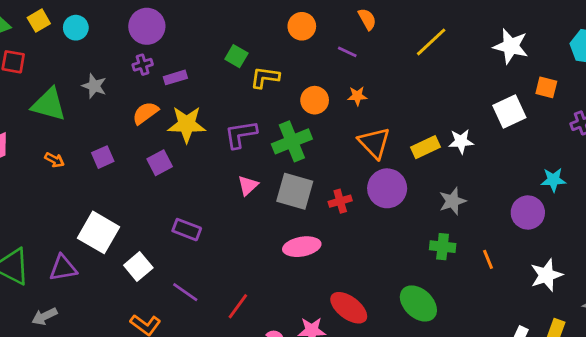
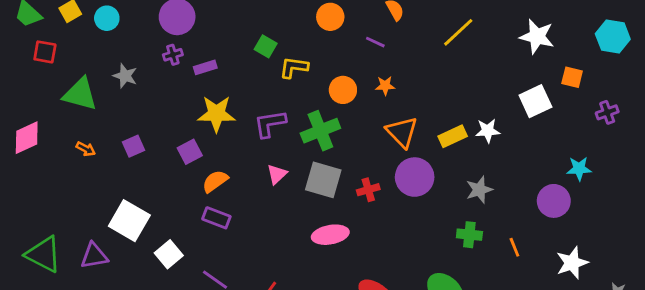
orange semicircle: (145, 113) -> (215, 181), moved

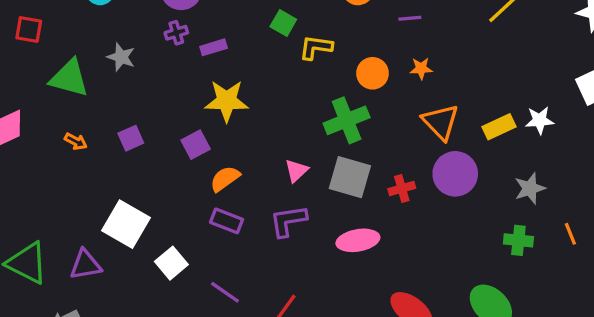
purple line: (375, 42) -> (410, 18), turned -30
purple L-shape: (270, 124) -> (288, 221), moved
orange line: (514, 247) -> (570, 234), moved

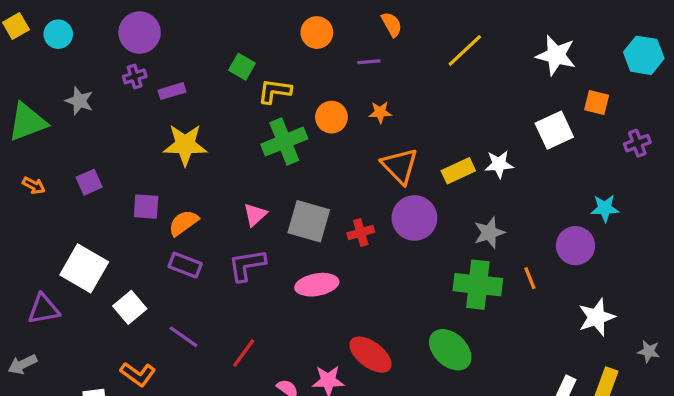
green triangle: (69, 78) -> (27, 122), turned -36
green cross: (347, 120) -> (284, 142), moved
purple square: (196, 145) -> (146, 207), moved, turned 32
green cross: (518, 240) -> (478, 285), size x1.6

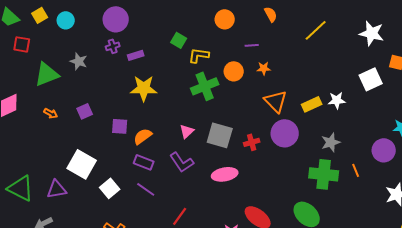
purple line: (369, 62) -> (252, 45), moved
purple L-shape: (247, 265) -> (182, 162), turned -115
purple line: (183, 337) -> (146, 189), moved

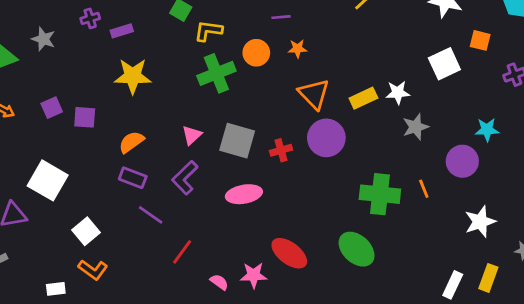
purple square: (120, 126) -> (85, 117), moved
gray star: (331, 142) -> (416, 127), moved
purple L-shape: (182, 162) -> (185, 178), turned 80
white square: (110, 188) -> (86, 231), moved
purple line: (146, 189) -> (151, 215), moved

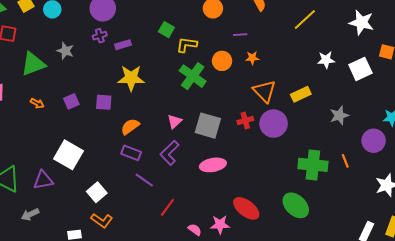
green cross: (216, 73) -> (193, 76), turned -32
white star: (398, 93) -> (326, 60), moved
purple square: (85, 117) -> (104, 102), moved
red cross: (281, 150) -> (245, 120), moved

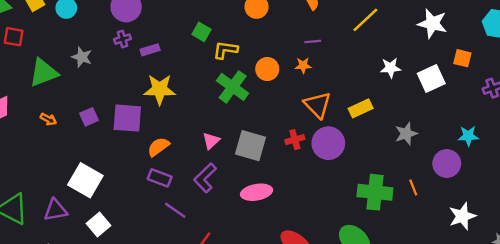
purple line: (240, 35) -> (313, 41), moved
purple square: (104, 102) -> (127, 118), size x1.5
white square: (97, 192) -> (99, 225), moved

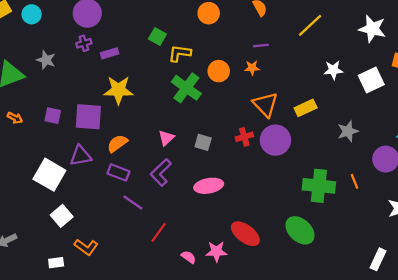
purple square: (89, 117) -> (53, 116), turned 36
gray square: (251, 146) -> (203, 142), size x0.6
purple triangle: (55, 210) -> (81, 156), moved

